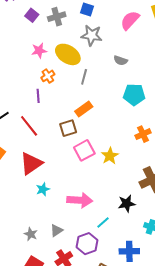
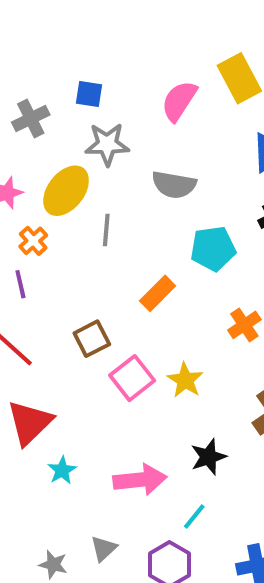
yellow ellipse: (68, 54) -> (66, 191), turned -75
gray semicircle: (121, 60) -> (174, 185), size x1.5
orange rectangle: (84, 109) -> (158, 293), moved
black star: (127, 204) -> (208, 457), moved

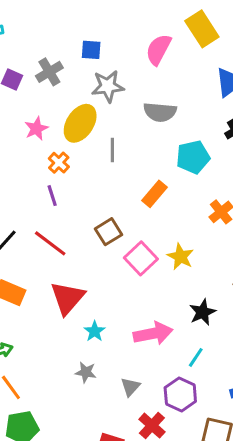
gray star: (53, 565) -> (86, 372), moved

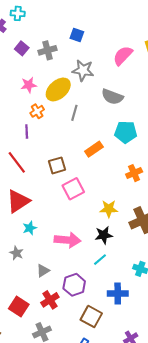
blue square: (91, 50) -> (77, 35), moved
yellow star: (180, 257) -> (109, 209), moved, turned 30
cyan line: (196, 357) -> (100, 260), moved

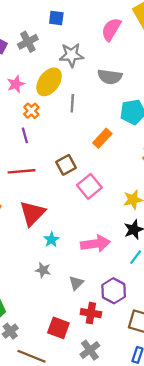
red line: (17, 162) -> (22, 171), turned -45
red cross: (50, 300) -> (91, 313), turned -36

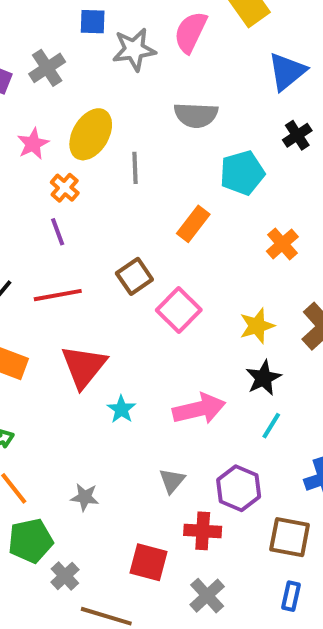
gray star: (71, 55) -> (134, 50), moved
gray star: (43, 270) -> (85, 497), moved

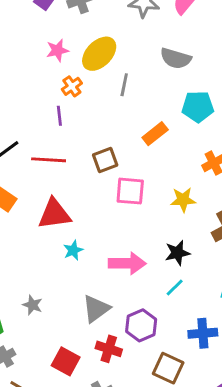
pink square: (179, 310) -> (130, 191), turned 36
yellow star: (257, 326) -> (183, 200), moved
red triangle: (84, 366) -> (54, 214), turned 30
gray triangle: (172, 481) -> (96, 309), size x1.5

